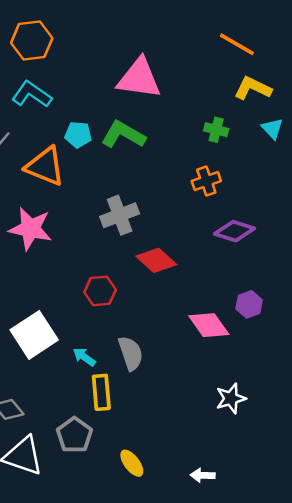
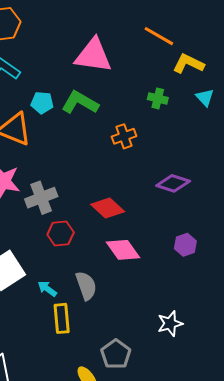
orange line: (237, 44) -> (159, 36), moved
orange cross: (206, 181) -> (124, 136), moved
gray cross: (120, 215) -> (41, 198), moved
pink diamond: (209, 325) -> (123, 250), moved
gray pentagon: (74, 435) -> (116, 354), moved

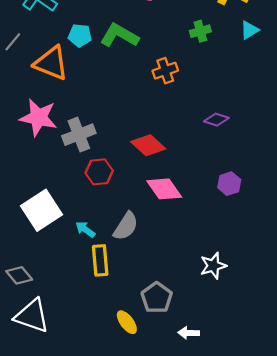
cyan triangle: (205, 97) -> (249, 30), turned 42
green cross: (158, 98) -> (200, 31), turned -30
purple diamond: (173, 183) -> (216, 120), size x0.7
gray semicircle: (86, 286) -> (126, 226), turned 52

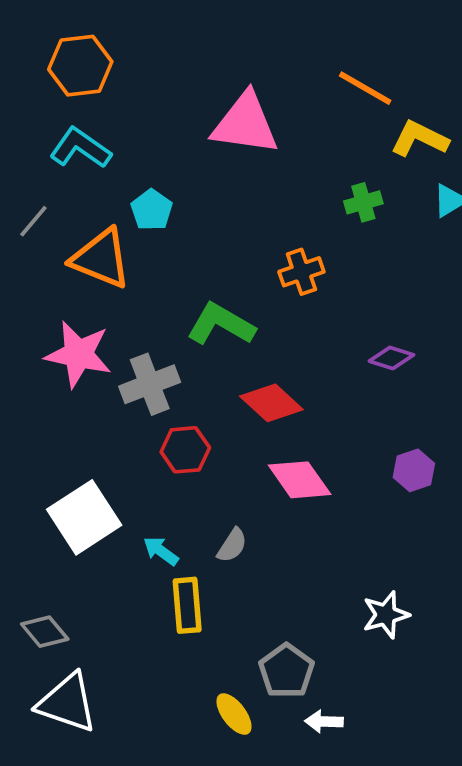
cyan pentagon: (80, 35) -> (152, 210), turned 30
green L-shape: (119, 35) -> (221, 324), moved
gray semicircle: (126, 226) -> (232, 545), size x0.7
white arrow: (189, 333) -> (324, 722), moved

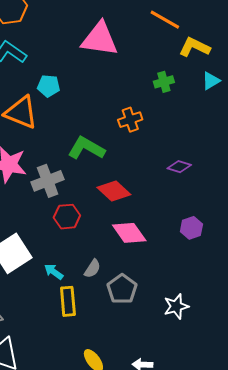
cyan pentagon: (152, 210) -> (49, 86), turned -30
gray pentagon: (286, 671) -> (122, 289), moved

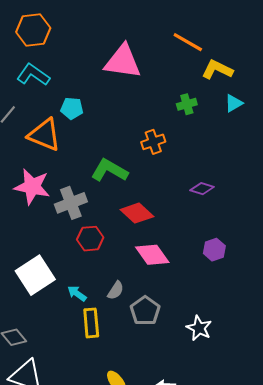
white star: (176, 306) -> (199, 328), turned -30

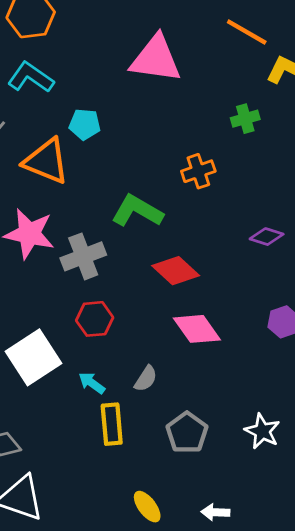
red hexagon: (90, 239) -> (95, 319), moved
gray pentagon: (145, 311) -> (187, 433), moved

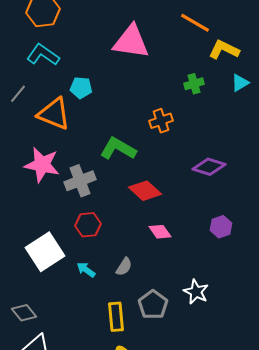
purple diamond: (267, 237) -> (209, 167), size x1.4
pink diamond: (197, 329) -> (160, 232), size x0.7
yellow rectangle: (112, 424) -> (116, 317), moved
white star: (262, 431) -> (196, 292), moved

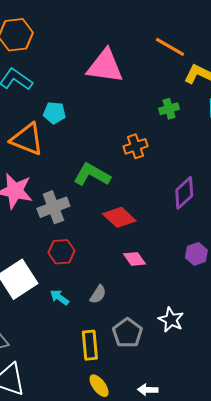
purple diamond: (209, 167) -> (184, 193), turned -60

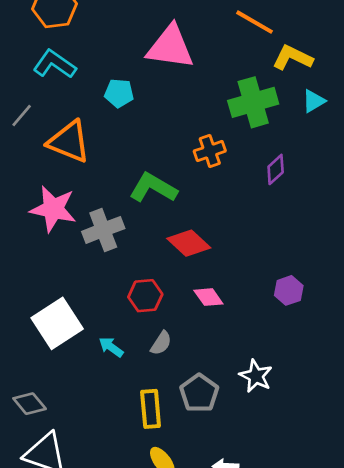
green cross: (169, 109) -> (253, 102), size x1.8
cyan pentagon: (54, 113) -> (119, 93), moved
purple diamond: (184, 193) -> (276, 169), moved, size x0.7
red hexagon: (61, 252) -> (145, 296), moved

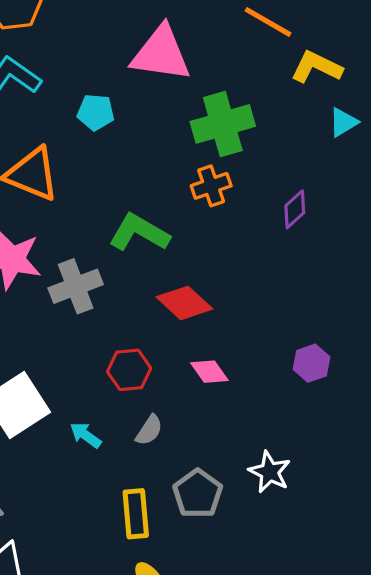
green cross: (253, 102) -> (223, 124), moved

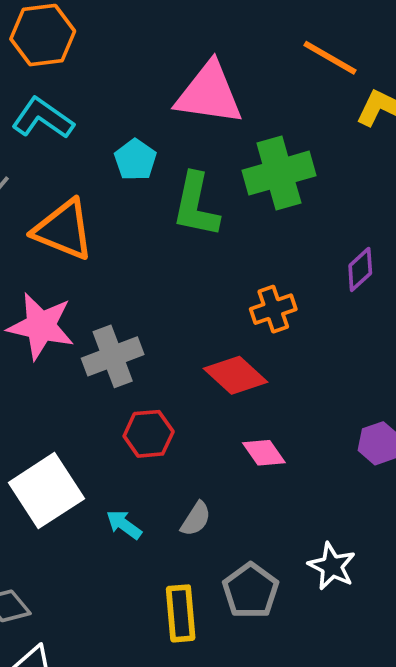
cyan pentagon: (96, 112) -> (135, 160), turned 30
orange cross: (211, 186) -> (273, 309), moved
green L-shape: (139, 233) -> (196, 205), moved, turned -108
red hexagon: (129, 370) -> (149, 434), moved

